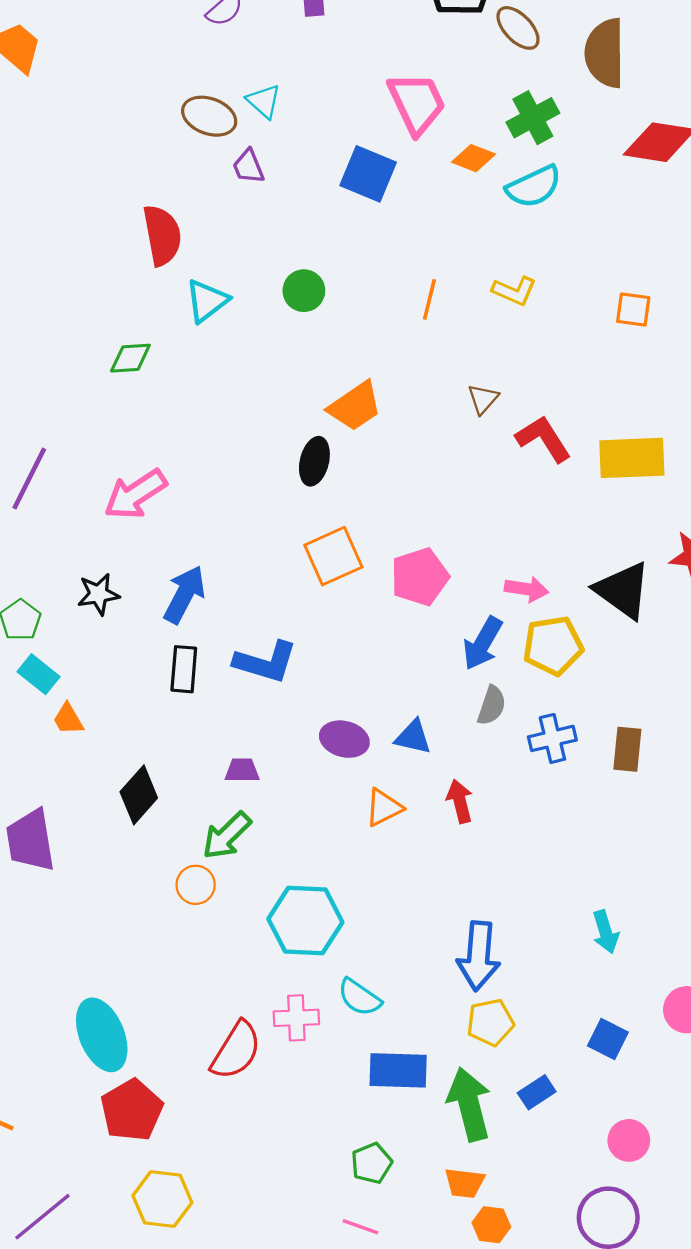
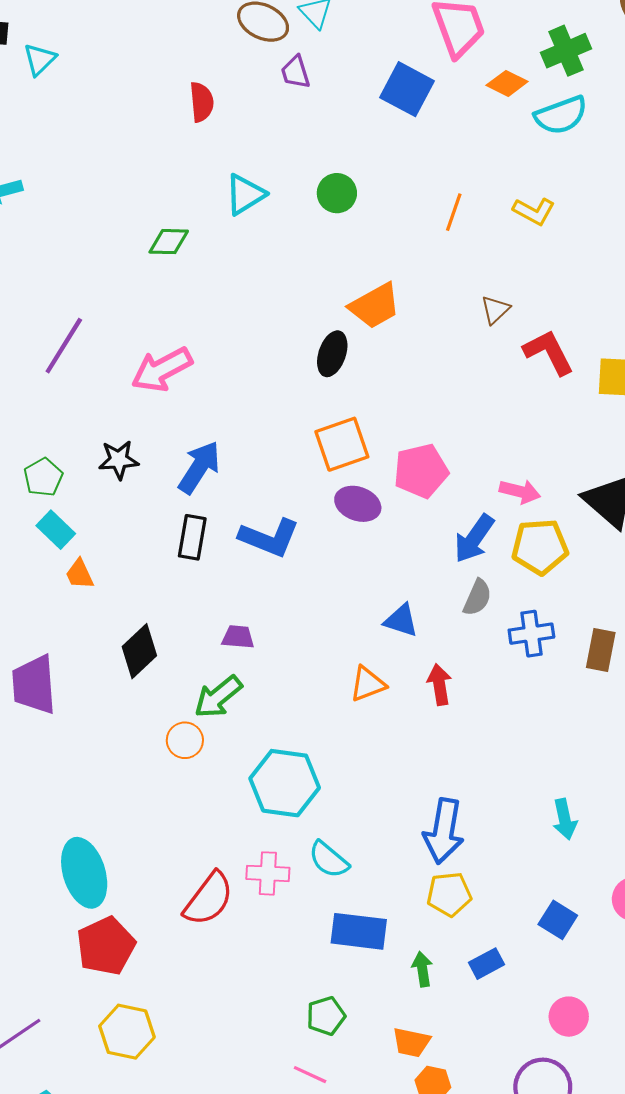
red semicircle: (162, 235) -> (202, 102), moved, size x0.7
purple ellipse: (344, 739) -> (358, 504), moved
green arrow: (469, 1104) -> (422, 969), size x0.5

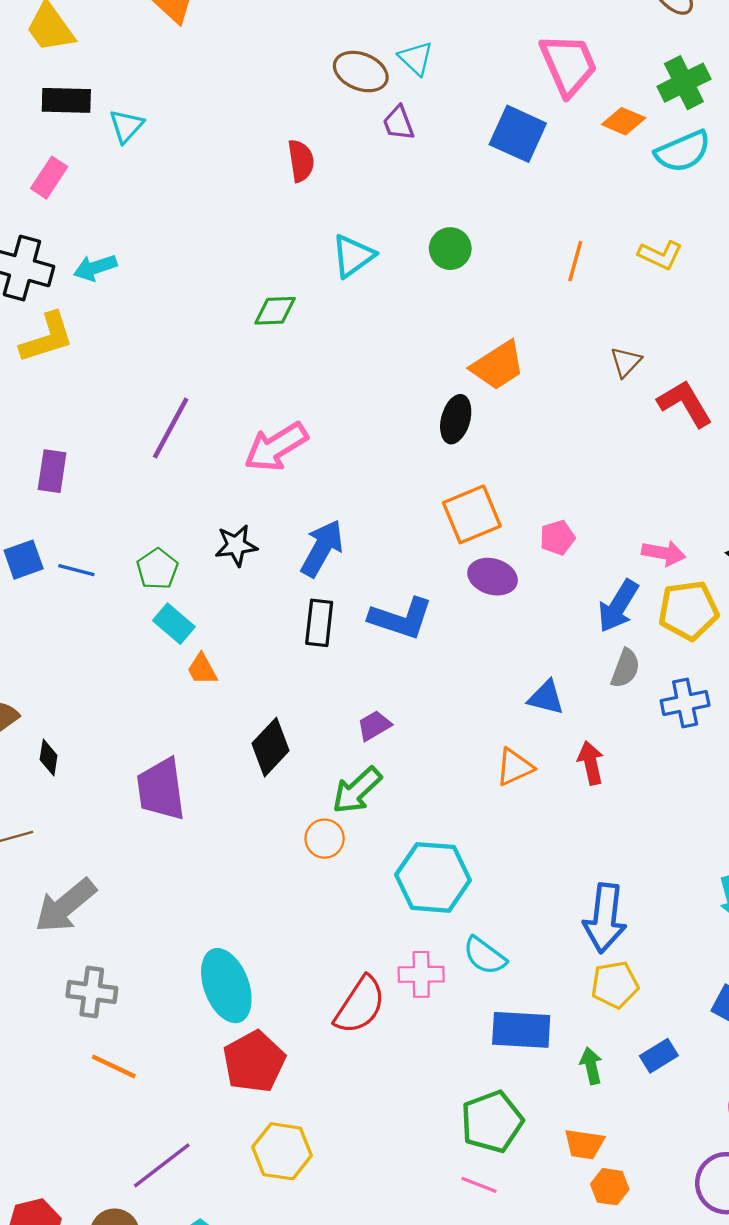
pink pentagon: (421, 471) -> (557, 538), size x0.6
purple trapezoid: (238, 637) -> (374, 726), turned -32
green pentagon: (326, 1016) -> (492, 1122), size x1.5

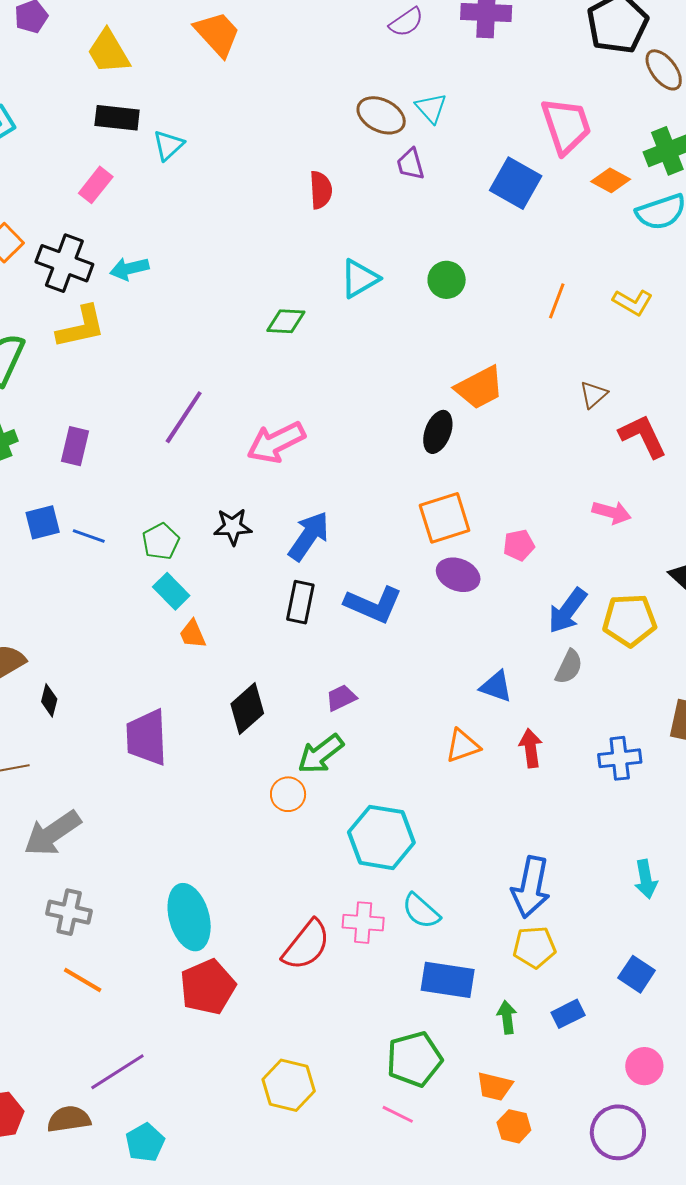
pink arrow: (664, 553) -> (612, 512), moved
blue cross: (685, 703) -> (620, 758), moved
yellow hexagon: (282, 1151) -> (289, 1085), moved

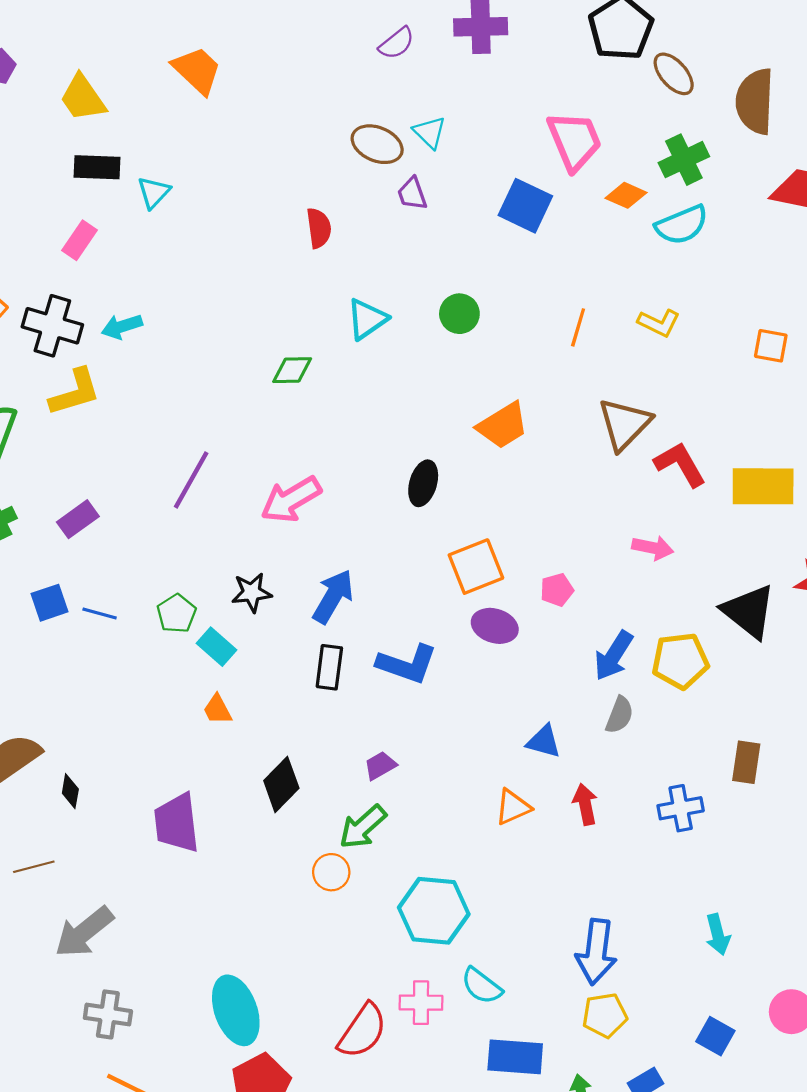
brown triangle: (594, 395) -> (624, 424), size x1.8
black ellipse: (438, 432) -> (423, 483), moved
purple rectangle: (75, 446) -> (78, 519), turned 45
cyan rectangle: (171, 591) -> (217, 647), moved

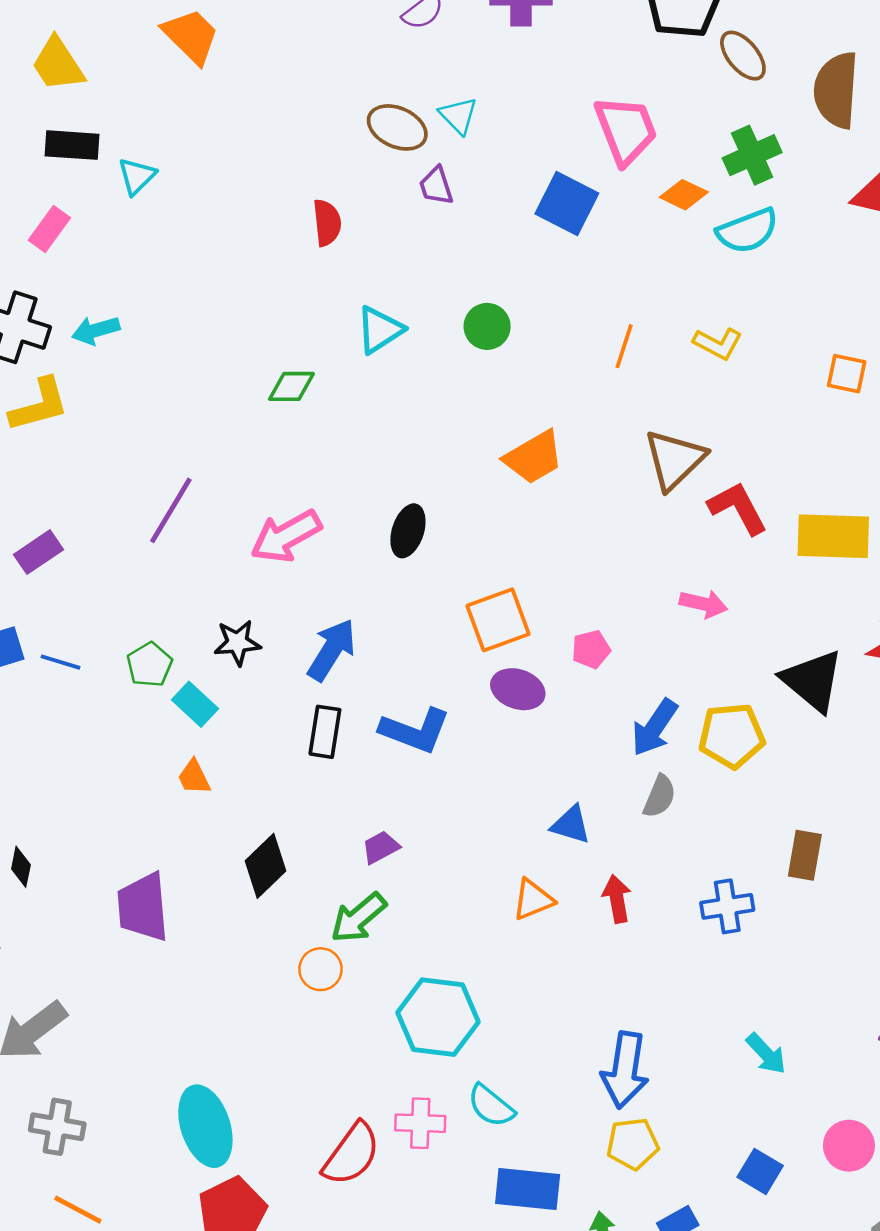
black ellipse: (423, 483) -> (408, 531), moved
cyan arrow: (718, 934) -> (766, 1054), turned -30

